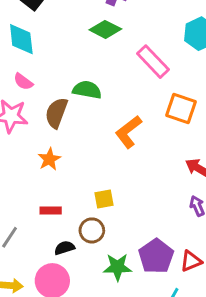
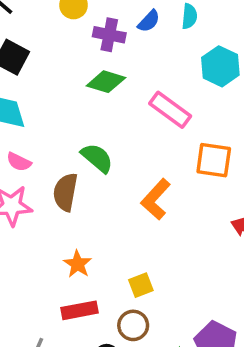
green semicircle: (87, 90) -> (97, 158), turned 40
orange star: (49, 159) -> (78, 264), moved
red rectangle: (51, 210) -> (79, 310), size x1.4

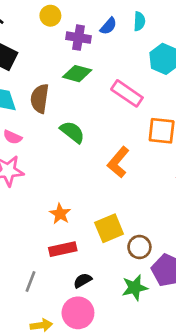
brown semicircle: (65, 192) -> (40, 99), moved
yellow square: (141, 285) -> (109, 228), size x1.5
brown circle: (133, 325) -> (139, 247), moved

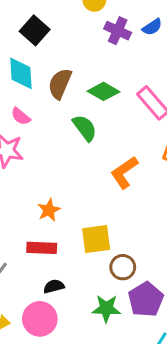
green diamond: (77, 74) -> (104, 91), moved

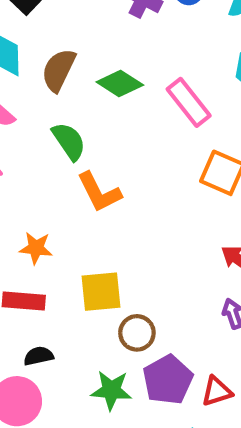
green semicircle: (85, 128) -> (69, 141), moved
orange L-shape: (124, 172) -> (99, 192), moved, turned -84
orange star: (49, 210) -> (36, 248), turned 30

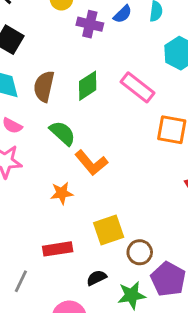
green diamond: (120, 84) -> (88, 86), turned -52
orange star: (36, 248) -> (62, 193), moved
black semicircle: (39, 356) -> (97, 278), moved

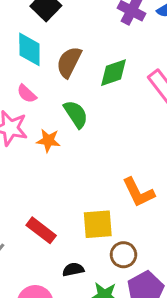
orange L-shape: (91, 163) -> (138, 192), moved
orange star: (62, 193) -> (48, 140), moved
red rectangle: (58, 249) -> (41, 230), turned 32

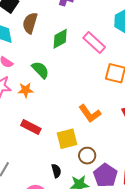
brown semicircle: (69, 62) -> (30, 23), moved
red rectangle: (41, 230) -> (31, 127), moved
black semicircle: (73, 270) -> (56, 171), turned 96

